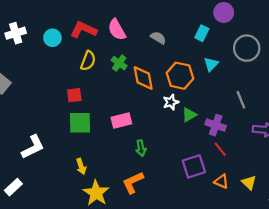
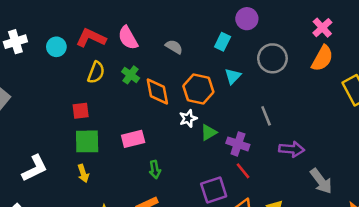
yellow arrow: (81, 166) -> (83, 173), moved

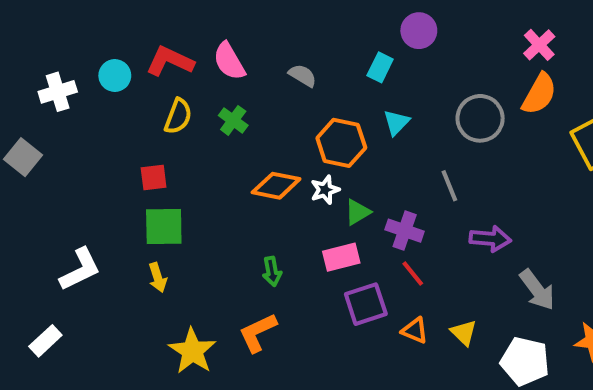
white cross: (15, 42) -> (58, 92), moved
gray circle: (272, 58) -> (480, 118), moved
orange diamond: (157, 92) -> (276, 186), moved, turned -68
pink rectangle: (133, 139) -> (341, 257), moved

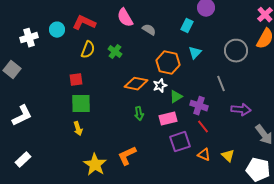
pink semicircle: (229, 61) -> (125, 18), moved
white L-shape: (80, 269) -> (22, 116), moved
green arrow: (272, 271) -> (139, 114), moved

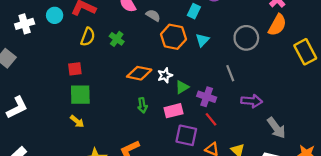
orange hexagon: (168, 63) -> (173, 37), moved
yellow arrow: (78, 129) -> (77, 121), turned -32
purple square: (180, 142) -> (186, 135), turned 30

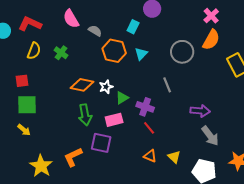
purple arrow: (252, 101) -> (200, 111), moved
green arrow: (142, 105) -> (85, 115), size x1.5
purple square: (186, 135) -> (101, 143), moved

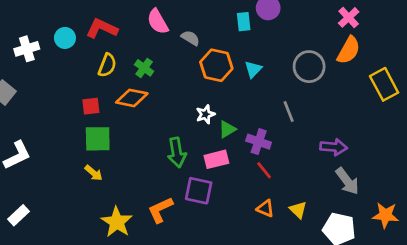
cyan rectangle: (133, 27) -> (244, 22), moved, turned -32
orange diamond: (82, 85) -> (132, 98), moved

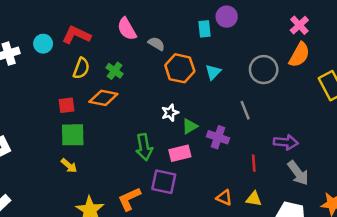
red line: (264, 170) -> (254, 163), moved, turned 35
yellow triangle: (298, 210) -> (254, 199), turned -35

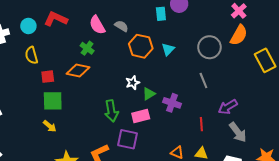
pink semicircle: (127, 29) -> (97, 25), moved
yellow semicircle: (81, 68) -> (31, 55), moved, turned 144
gray line: (245, 110) -> (203, 81), moved
purple arrow: (286, 142) -> (228, 107), turned 144

